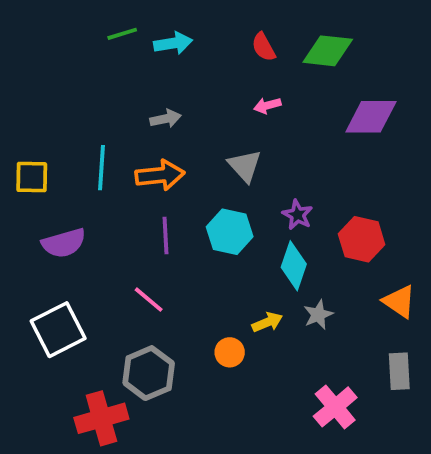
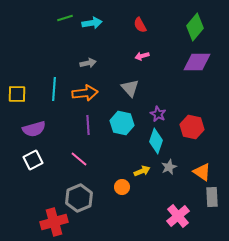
green diamond: (328, 51) -> (195, 27), moved, turned -56
orange triangle: (399, 301) -> (202, 172), moved
white square: (58, 330) -> (33, 160), moved, size x0.7

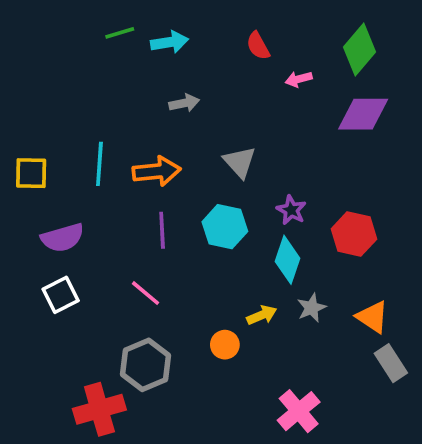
pink arrow: (142, 56) -> (299, 79), moved
gray arrow: (88, 63) -> (184, 103), moved
gray rectangle: (212, 197) -> (391, 363), turned -30
pink cross: (178, 216) -> (299, 411), moved

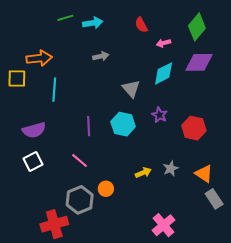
orange arrow: (157, 171) -> (39, 58), moved
yellow square: (31, 173) -> (17, 79), moved
cyan diamond: (288, 260) -> (164, 73), moved, turned 45
orange circle: (225, 345) -> (106, 189), moved

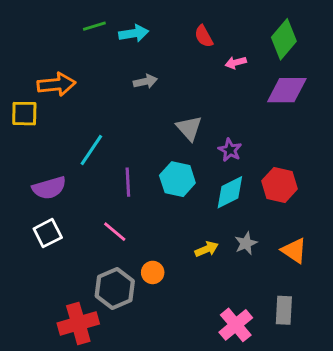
cyan diamond: (164, 73) -> (230, 192), moved
cyan line: (54, 90) -> (91, 150), moved, turned 30
purple star: (159, 115) -> (230, 150), moved
gray rectangle: (214, 199) -> (284, 310), moved, turned 36

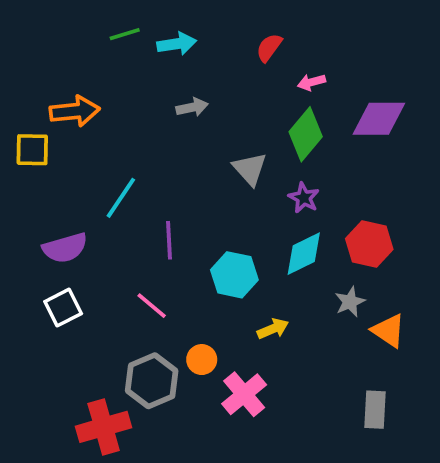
red semicircle: (204, 36) -> (269, 48), turned 65
green diamond: (284, 39) -> (306, 134), moved
cyan hexagon: (177, 179) -> (234, 275), moved
gray star: (246, 243) -> (350, 302), moved
pink cross: (236, 325) -> (244, 394), moved

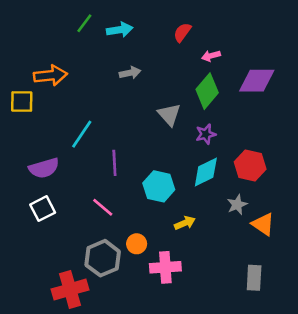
green line: (125, 34) -> (84, 23), turned -36
purple star: (304, 198) -> (206, 134), turned 30
pink cross: (244, 394) -> (165, 267), turned 36

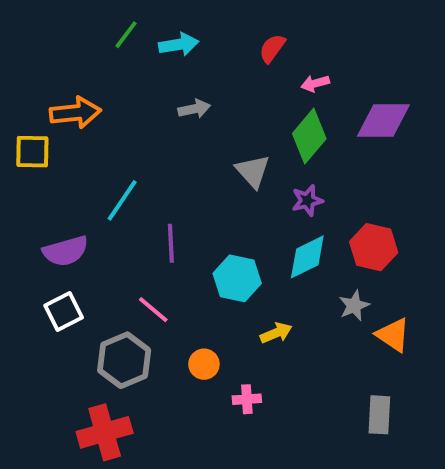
gray hexagon: (103, 258) -> (124, 360), moved
pink cross: (165, 267) -> (247, 399), size x0.6

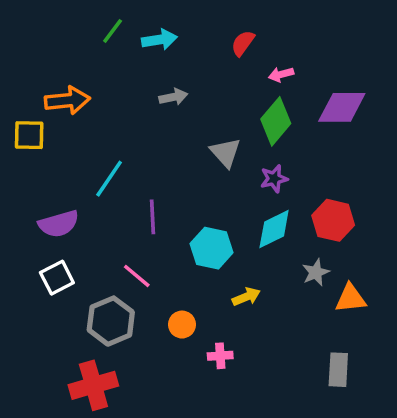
orange triangle: (393, 335) -> (351, 298), turned -40

